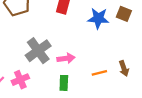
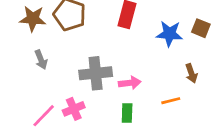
gray cross: (38, 51) -> (96, 73), turned 30
brown arrow: (124, 68) -> (191, 73), moved

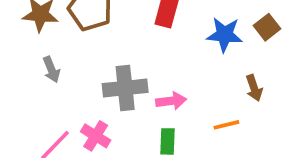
brown square: (201, 28) -> (267, 27), turned 30
pink cross: (74, 109) -> (96, 136), turned -35

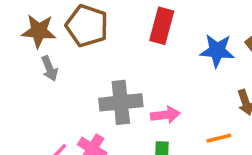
gray arrow: (51, 70) -> (49, 69), moved

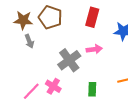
gray cross: (121, 102) -> (69, 60), turned -30
pink arrow: (165, 115) -> (94, 49), moved

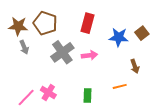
gray cross: (69, 60) -> (62, 52), moved

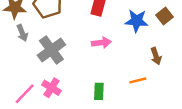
gray cross: (62, 52) -> (51, 50), moved

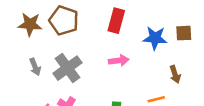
brown square: (165, 16) -> (184, 33), turned 35
gray arrow: (22, 33) -> (35, 67), moved

